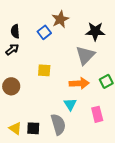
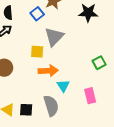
gray triangle: (85, 55) -> (54, 37), moved
orange arrow: (79, 83) -> (48, 71), moved

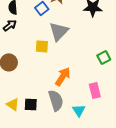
orange arrow: (48, 71) -> (63, 76), moved, turned -54
cyan triangle: (63, 86) -> (79, 110), moved

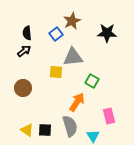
gray triangle: (59, 31) -> (73, 57), turned 40
green square: (104, 57) -> (92, 81), moved, turned -32

